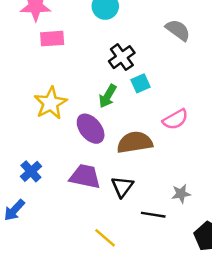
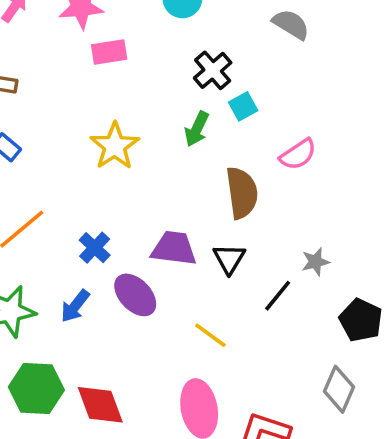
purple ellipse: (91, 129) -> (135, 295), moved
brown semicircle: (135, 142) -> (242, 193), turned 96
black line: (153, 215) -> (278, 296), turned -55

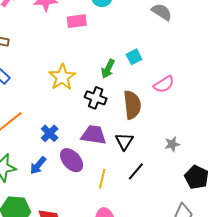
pink rectangle: (109, 52) -> (77, 21), moved
black cross: (213, 70) -> (96, 98), moved, turned -30
black line: (278, 296) -> (136, 171), moved
yellow line: (210, 335) -> (102, 179), moved, turned 66

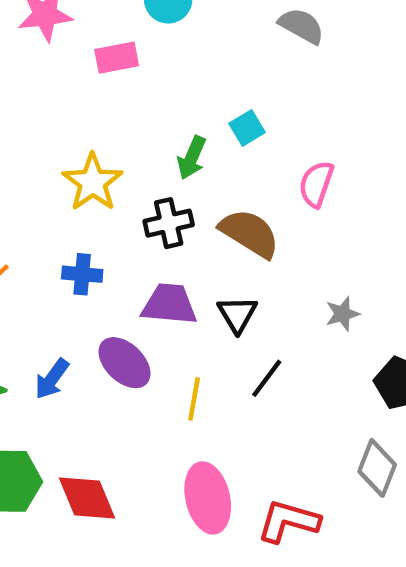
pink semicircle: (164, 84) -> (316, 184), turned 145
black cross: (96, 98) -> (169, 223), turned -30
brown semicircle: (132, 105) -> (250, 233), turned -48
blue cross: (50, 133) -> (82, 274), moved, turned -36

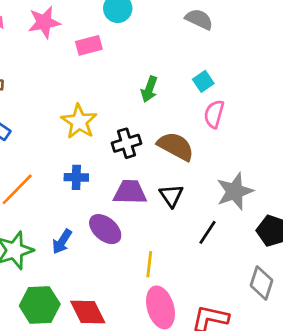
cyan square: (247, 128) -> (203, 81), moved
green arrow: (192, 158) -> (149, 89), moved
gray star: (342, 314) -> (235, 191), size x1.8
black line: (267, 378) -> (207, 232), moved
yellow line: (194, 399) -> (149, 264), moved

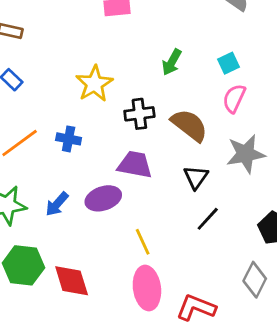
blue cross: (76, 177) -> (69, 139), moved
gray star: (235, 191) -> (246, 154), moved
black triangle: (171, 196) -> (196, 177), moved
purple ellipse: (105, 229) -> (103, 198), turned -68
yellow line: (149, 264) -> (143, 242), turned -40

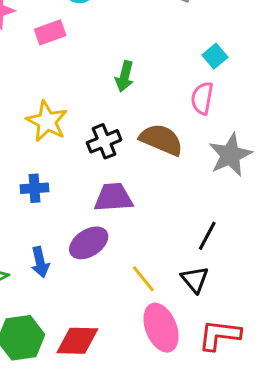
cyan square: (228, 63) -> (215, 56), moved
black triangle: (196, 177) -> (195, 279), moved
blue arrow: (57, 204) -> (40, 262), turned -40
red diamond: (72, 281) -> (77, 341), turned -57

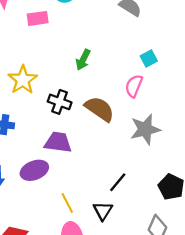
black cross: (104, 141) -> (60, 102), turned 30

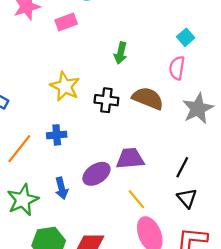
purple trapezoid: (58, 142) -> (130, 158), moved
black triangle: (103, 211) -> (187, 198), moved

